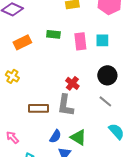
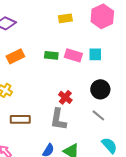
green rectangle: (53, 34) -> (51, 55), moved
pink rectangle: (80, 41) -> (73, 55), turned -66
brown rectangle: (38, 108) -> (20, 119), moved

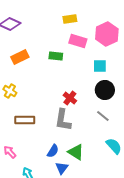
pink hexagon: (102, 16) -> (107, 34), moved
cyan square: (95, 54) -> (100, 66), moved
pink rectangle: (73, 55) -> (78, 41), moved

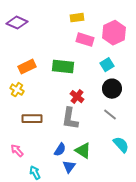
green rectangle: (56, 56) -> (63, 67), moved, size x1.5
orange rectangle: (20, 57) -> (27, 67), moved
cyan square: (100, 66) -> (107, 65), turned -32

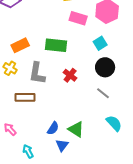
gray L-shape: (70, 119) -> (37, 73), moved

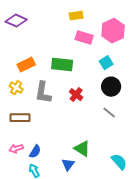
brown rectangle: (25, 97) -> (20, 118), moved
cyan semicircle: (114, 123) -> (119, 162), moved
blue semicircle: (53, 128) -> (35, 152), moved
pink arrow: (10, 129) -> (16, 149), turned -64

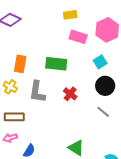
orange rectangle: (26, 65) -> (20, 64), turned -54
pink arrow: (16, 149) -> (10, 138), moved

